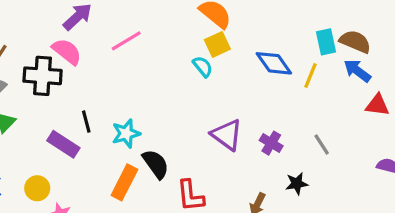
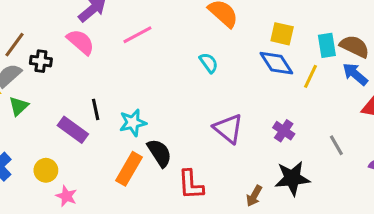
yellow square: (217, 44) -> (282, 34), moved, turned 35
black cross: (43, 76) -> (41, 61), moved, size x0.6
purple cross: (271, 143) -> (284, 131), moved
gray line: (322, 145) -> (336, 145), moved
black star: (297, 184) -> (292, 178), size x1.6

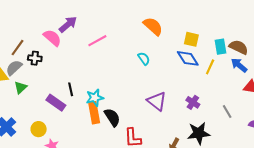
pink semicircle: (81, 42) -> (52, 38), moved
orange rectangle: (129, 169) -> (94, 113), moved, turned -40

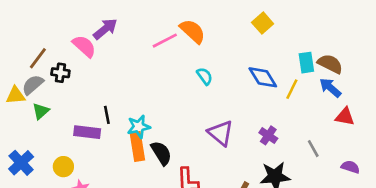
orange semicircle: (153, 26) -> (193, 31), moved
yellow square: (191, 39) -> (263, 23), moved, turned 35
pink line: (97, 41) -> (165, 41), moved
purple rectangle: (56, 103) -> (87, 132), turned -30

